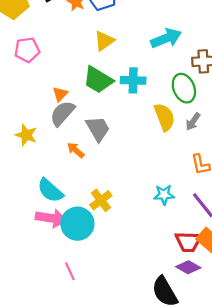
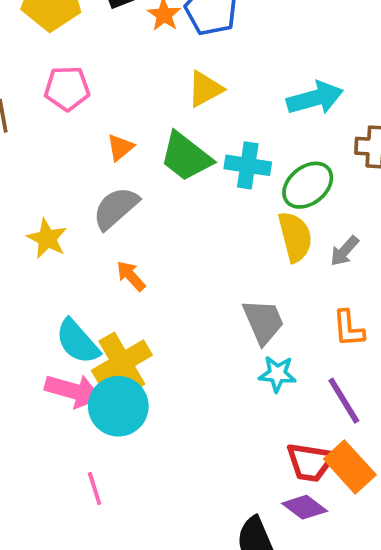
green ellipse: (184, 88) -> (308, 185), moved, turned 68
orange triangle: (60, 94) -> (120, 147), moved
gray trapezoid: (98, 129) -> (263, 322), moved
yellow cross: (101, 200) -> (122, 363), moved, size x1.4

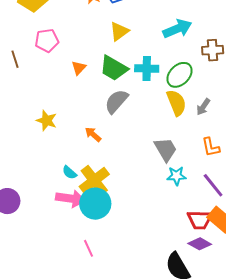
gray semicircle: (116, 208) -> (116, 101), moved
cyan semicircle: (77, 342) -> (69, 172), size x0.6

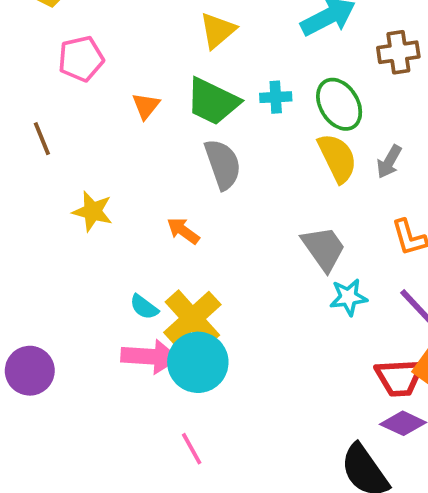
brown line: (15, 59) -> (42, 139), moved
cyan cross: (147, 69) -> (276, 97), size x0.7
green ellipse: (179, 75) -> (339, 104), turned -72
gray semicircle: (116, 101) -> (223, 164), turned 124

